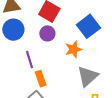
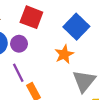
purple circle: (47, 33) -> (19, 44), moved

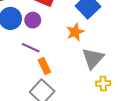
purple line: (18, 73) -> (31, 48), turned -42

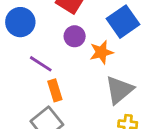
purple circle: (33, 20) -> (75, 36), moved

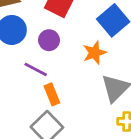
purple circle: (75, 36) -> (49, 40), moved

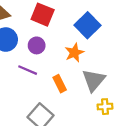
orange rectangle: (52, 94) -> (60, 84), moved

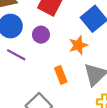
purple line: (28, 70) -> (16, 55), moved

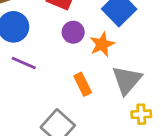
purple circle: (41, 35) -> (73, 32), moved

